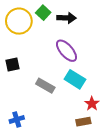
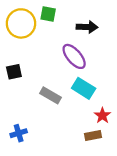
green square: (43, 13) -> (48, 14), turned -32
black arrow: (66, 18) -> (87, 27), moved

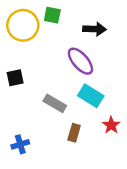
brown rectangle: (93, 136) -> (74, 133), moved, turned -63

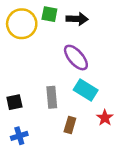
black arrow: (95, 29) -> (77, 19), moved
black square: (15, 78) -> (14, 102), moved
gray rectangle: (55, 103) -> (52, 97), turned 55

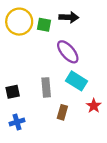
green square: (49, 14) -> (44, 25), moved

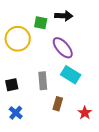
yellow circle: (19, 22) -> (18, 39), moved
red star: (94, 106) -> (85, 113), moved
blue cross: (17, 122) -> (16, 113), turned -32

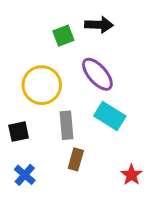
green square: (41, 23) -> (63, 36), turned -32
yellow circle: (18, 39) -> (42, 85), moved
brown rectangle: (58, 104) -> (76, 159), moved

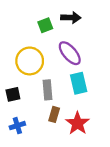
cyan rectangle: (110, 116) -> (79, 83), turned 45
blue cross: (25, 175) -> (17, 126), turned 32
red star: (131, 175) -> (78, 123), moved, size x1.5

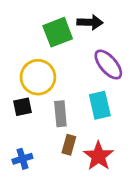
green square: (45, 25) -> (58, 32), size x1.5
purple ellipse: (70, 53) -> (108, 65), moved
black square: (13, 94) -> (22, 107), moved

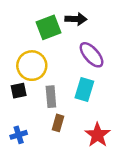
cyan rectangle: (100, 105) -> (84, 89), turned 30
red star: (98, 156) -> (97, 135), moved

